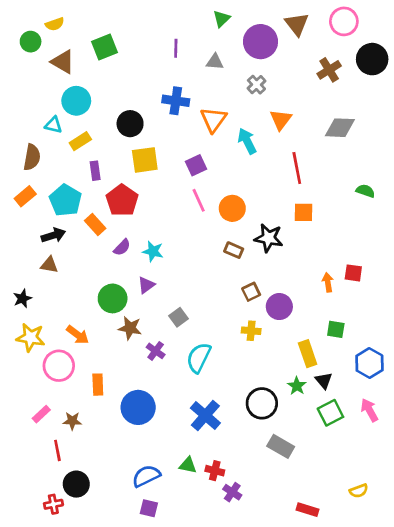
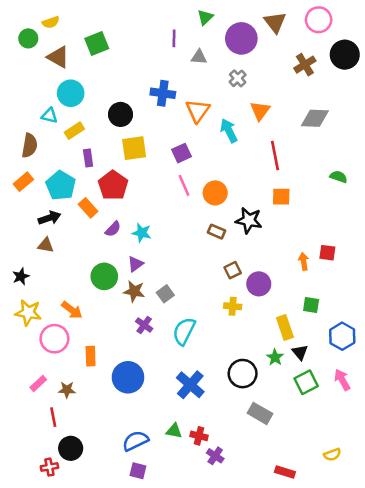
purple line: (176, 48) -> (174, 38), moved
brown star: (130, 328) -> (134, 291), moved

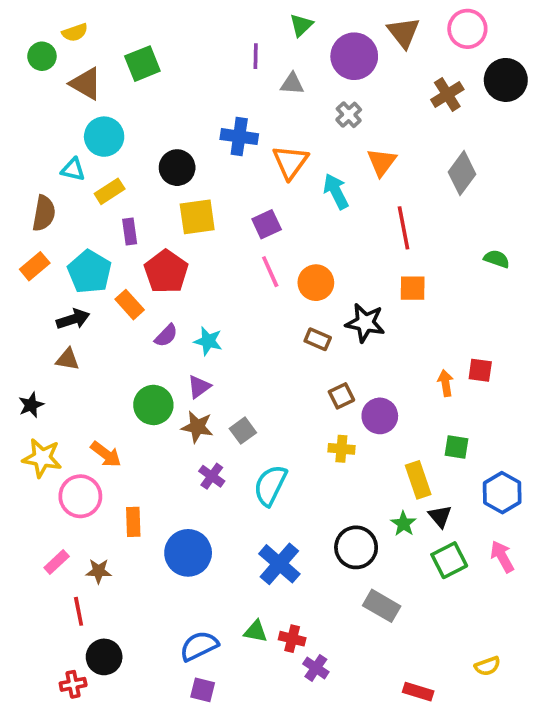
gray diamond: (315, 118) -> (462, 173), turned -56

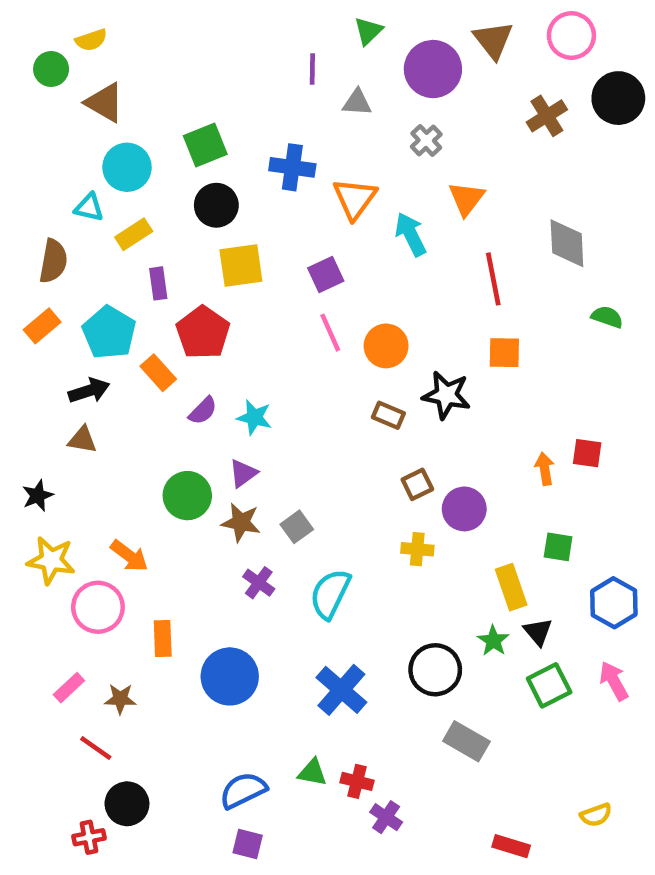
green square: (142, 64) -> (205, 145), moved
gray diamond: (462, 173) -> (567, 243), moved, turned -39
red line: (79, 611) -> (96, 748), turned -44

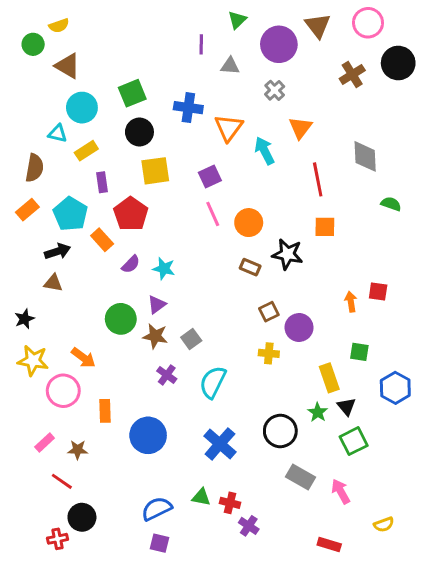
pink arrow: (614, 681) -> (341, 491), moved

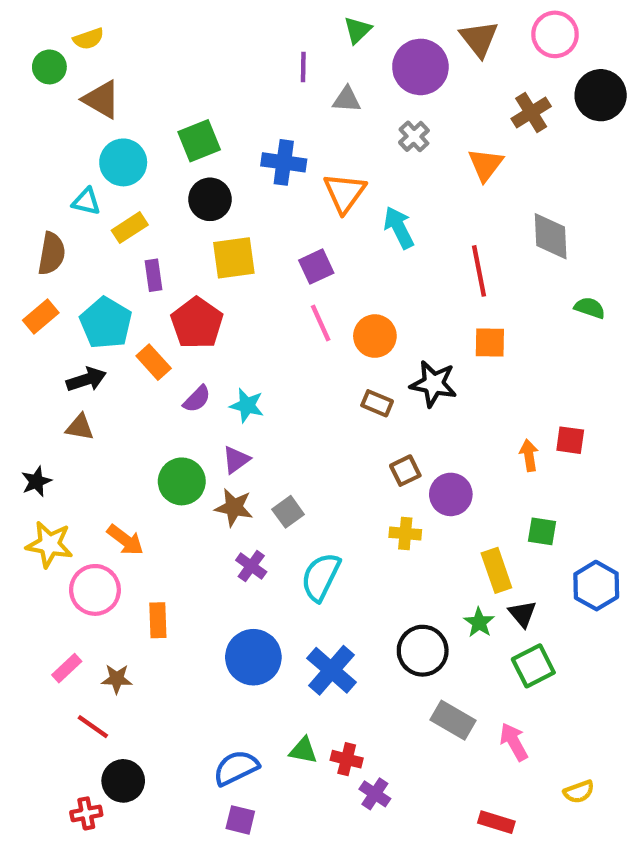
orange triangle: (300, 128) -> (486, 165), moved
blue circle: (148, 435) -> (253, 657), moved

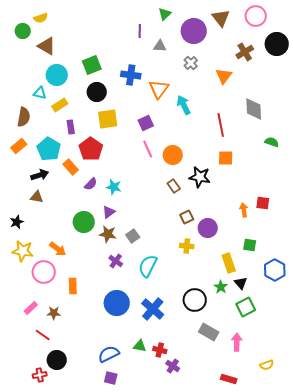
brown rectangle: (377, 403) -> (174, 186), turned 32
pink arrow: (514, 742) -> (237, 342), turned 30

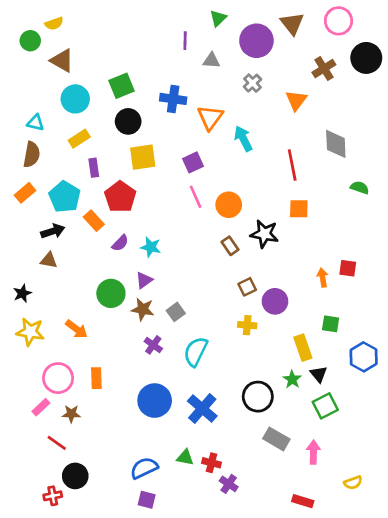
cyan triangle: (40, 93) -> (36, 123), moved
pink circle: (44, 272) -> (58, 378), moved

